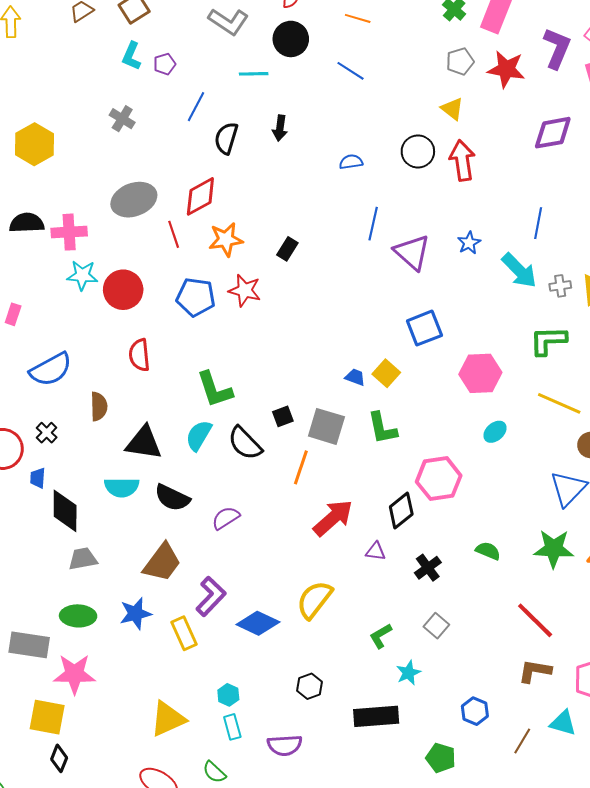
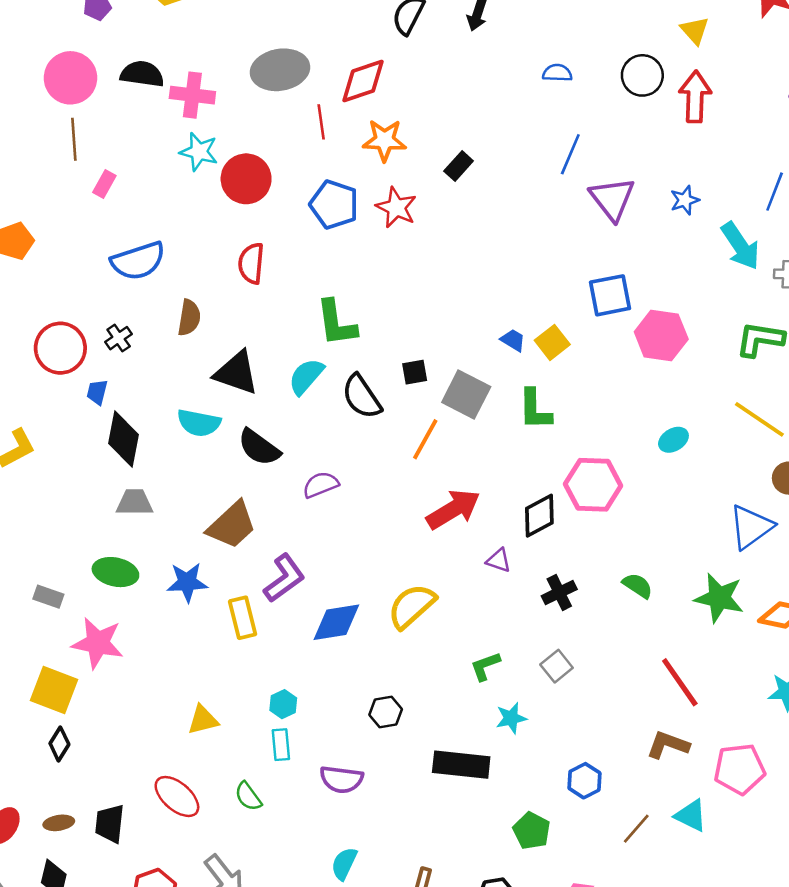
pink hexagon: (480, 373) -> (661, 336), moved
blue diamond: (258, 623) -> (336, 622), turned -45
gray rectangle: (29, 645) -> (48, 597), size x0.6
yellow triangle: (168, 719) -> (203, 720), size x0.7

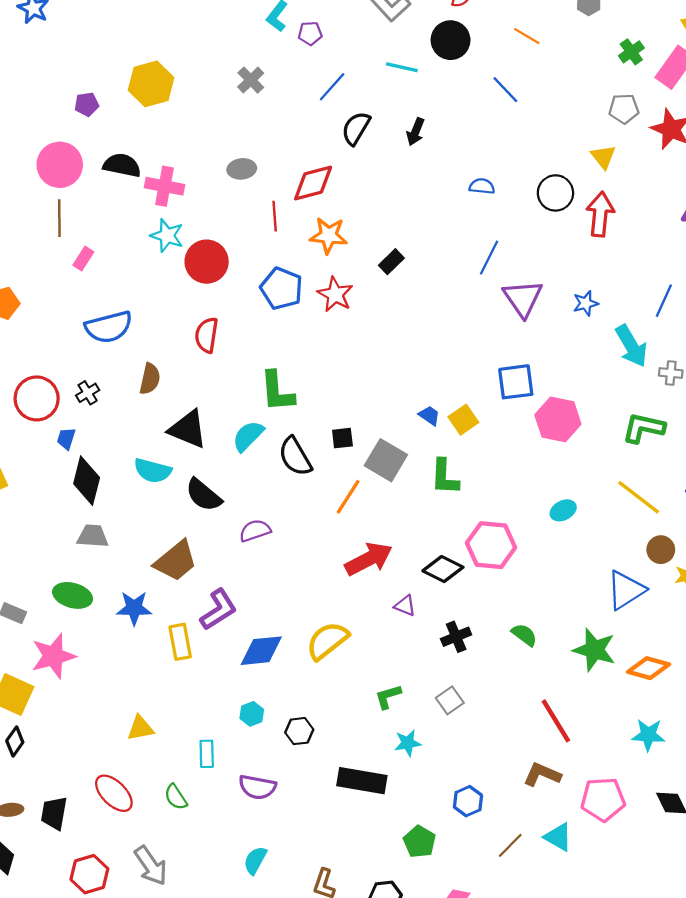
gray ellipse: (280, 70) -> (242, 169), size x0.6
black diamond: (539, 516) -> (443, 569), turned 51
pink star: (98, 643) -> (53, 656), turned -30
cyan hexagon: (283, 704) -> (252, 714), moved

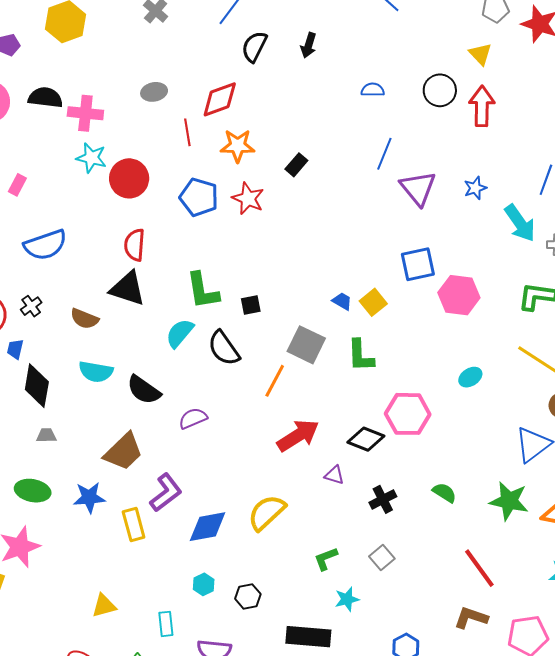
brown semicircle: (150, 379) -> (84, 319), moved, turned 104
black triangle: (188, 429) -> (128, 289), moved
black square: (342, 438) -> (251, 305), moved
gray trapezoid: (93, 536) -> (46, 435), size x0.7

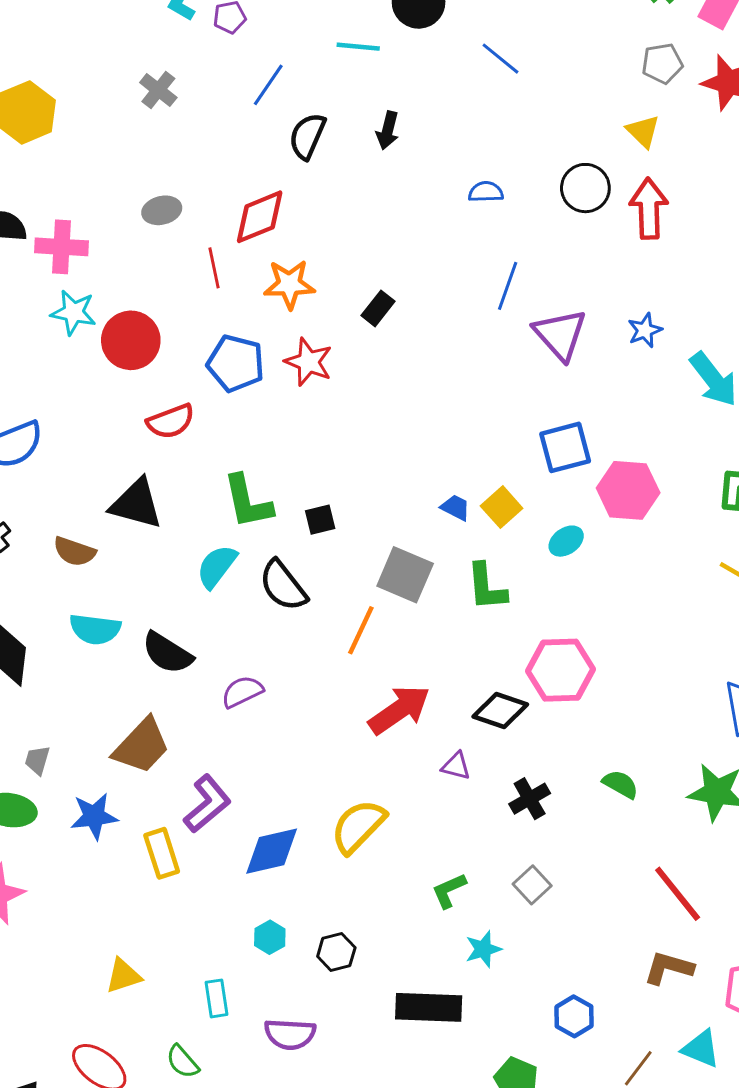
red semicircle: (135, 245) -> (171, 421), moved, turned -112
cyan ellipse: (470, 377) -> (566, 541), moved
gray trapezoid: (46, 435) -> (37, 760), moved, turned -70

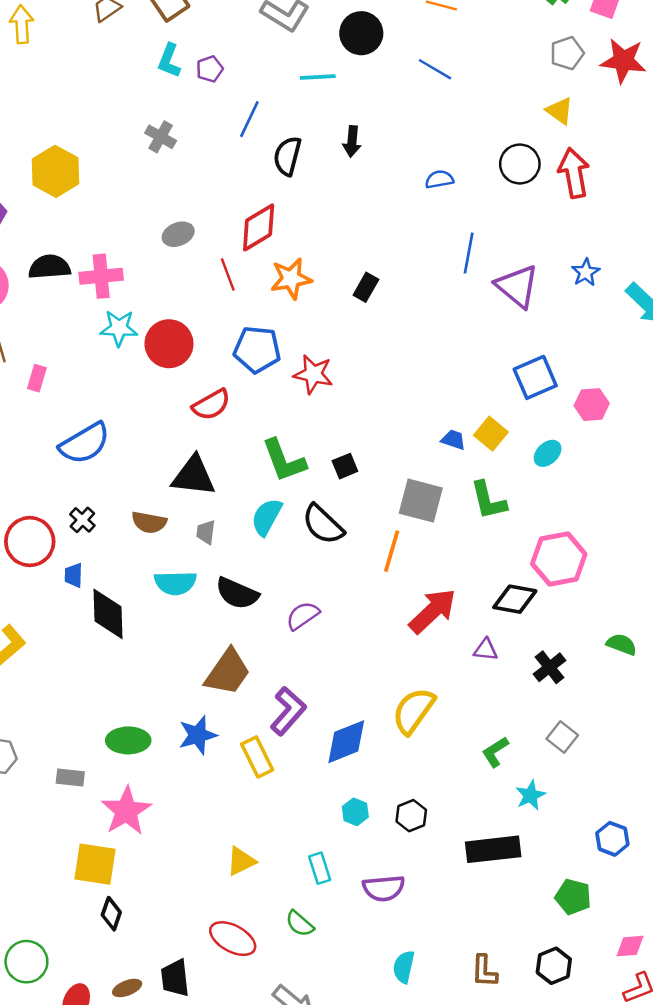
red star: (309, 362) -> (313, 374), moved
pink hexagon: (628, 490) -> (592, 405), size x0.7
gray trapezoid: (37, 760) -> (206, 532), moved

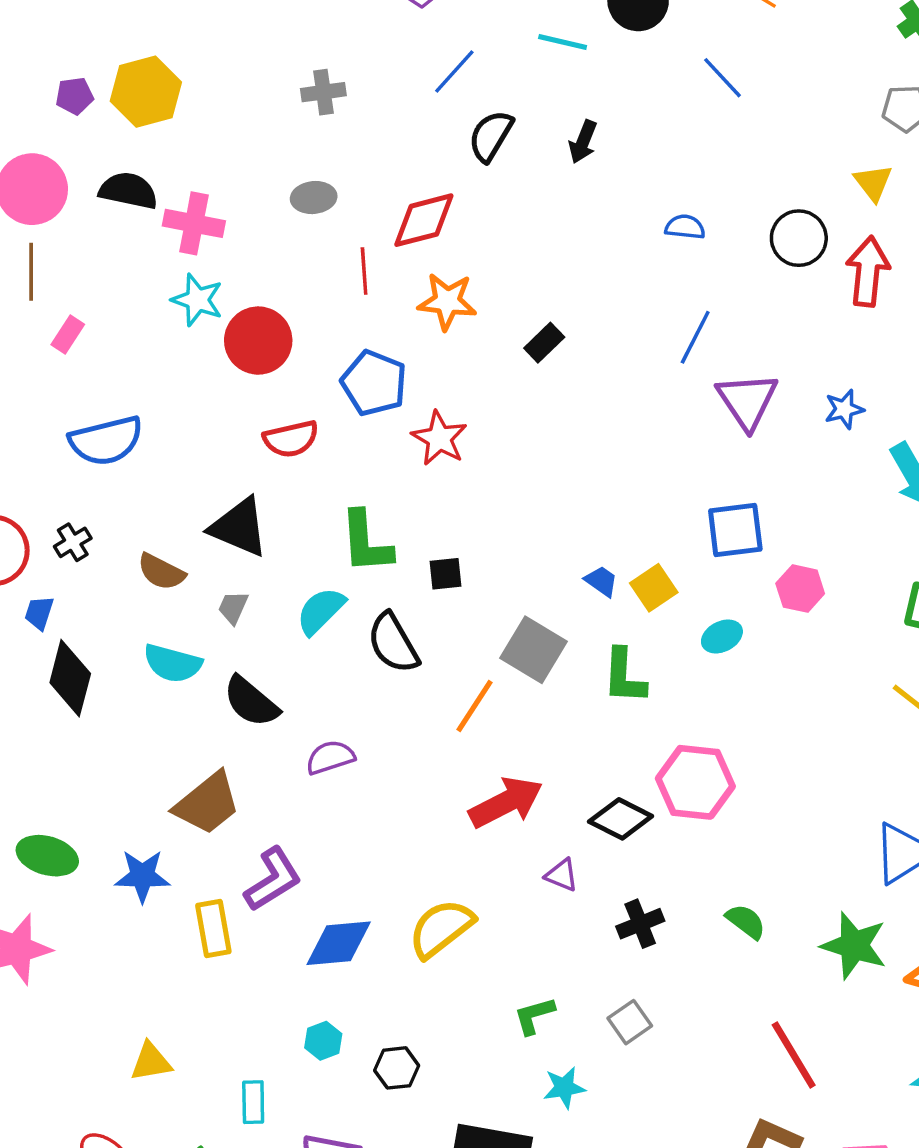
gray cross: (161, 137) -> (323, 92), moved, turned 36
yellow hexagon: (56, 171) -> (146, 92), moved

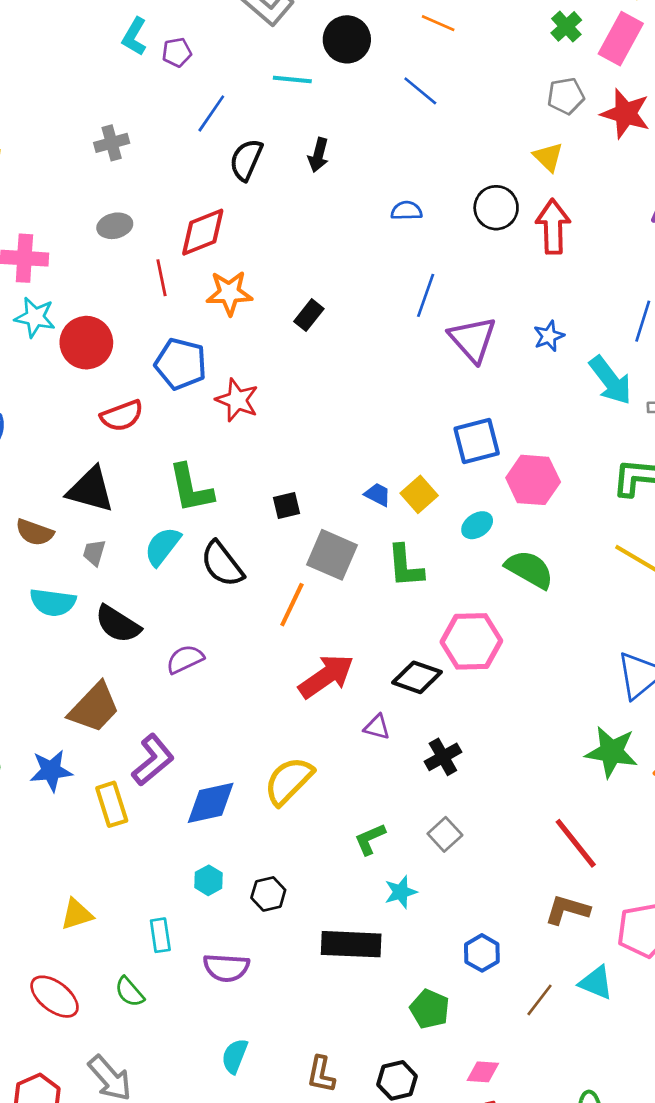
black square: (446, 574) -> (287, 506), moved
pink hexagon: (800, 589) -> (533, 480), size x1.4
green semicircle: (746, 921) -> (529, 569), moved, size x1.5

